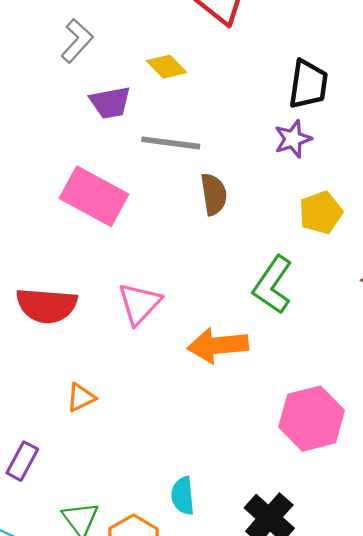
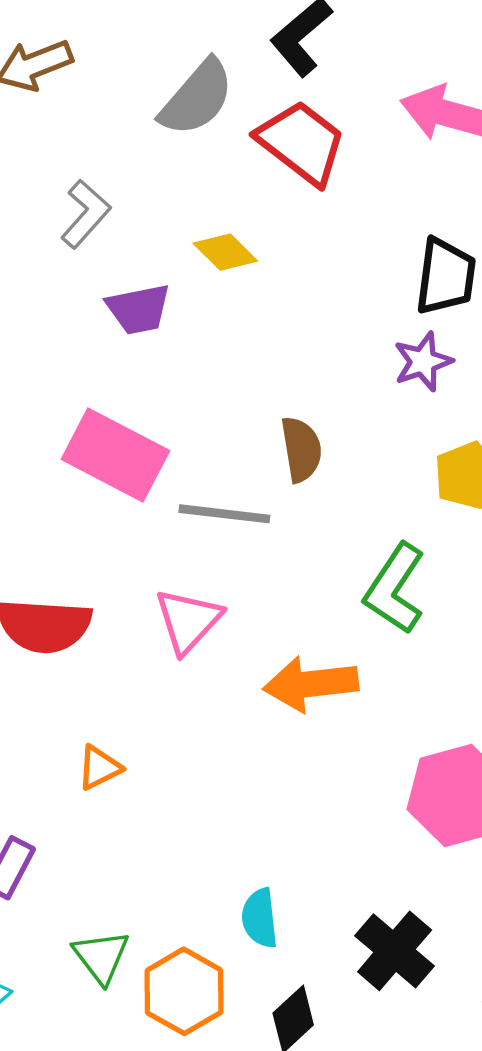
gray line: (171, 143) -> (224, 514), moved

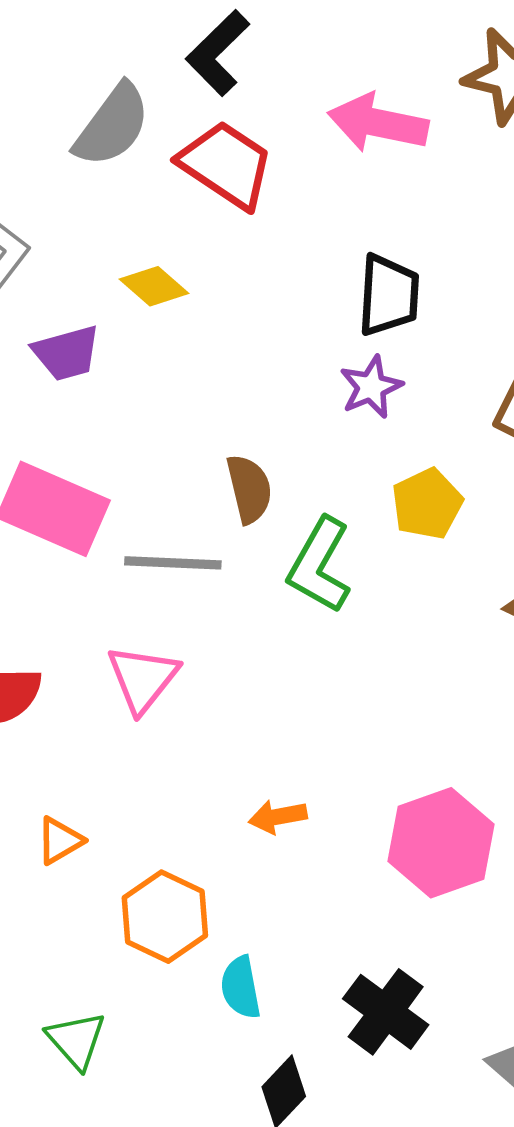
green L-shape: (395, 589) -> (319, 565), moved
orange arrow: (311, 684) -> (278, 817), moved, size x0.6
orange hexagon: (184, 991) -> (165, 917), moved

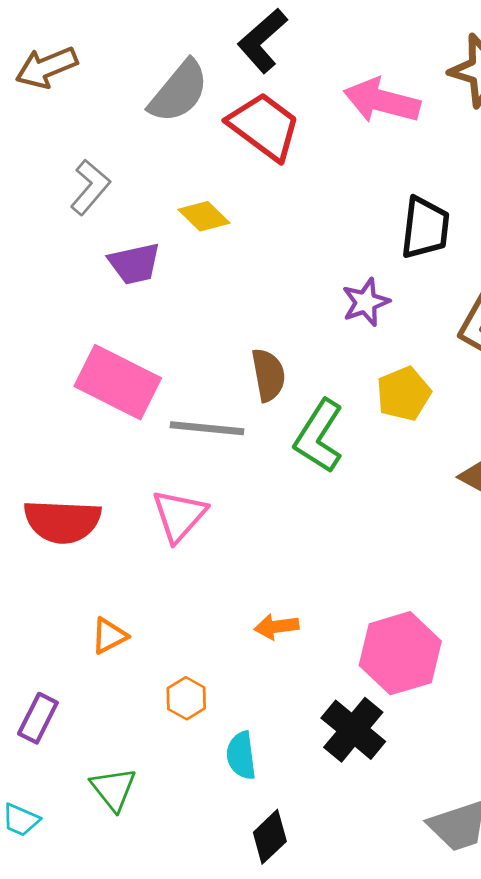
black trapezoid: (389, 295) -> (425, 228), moved
orange hexagon: (165, 917) -> (186, 698), size x0.6
black cross: (386, 1012) -> (353, 730), moved

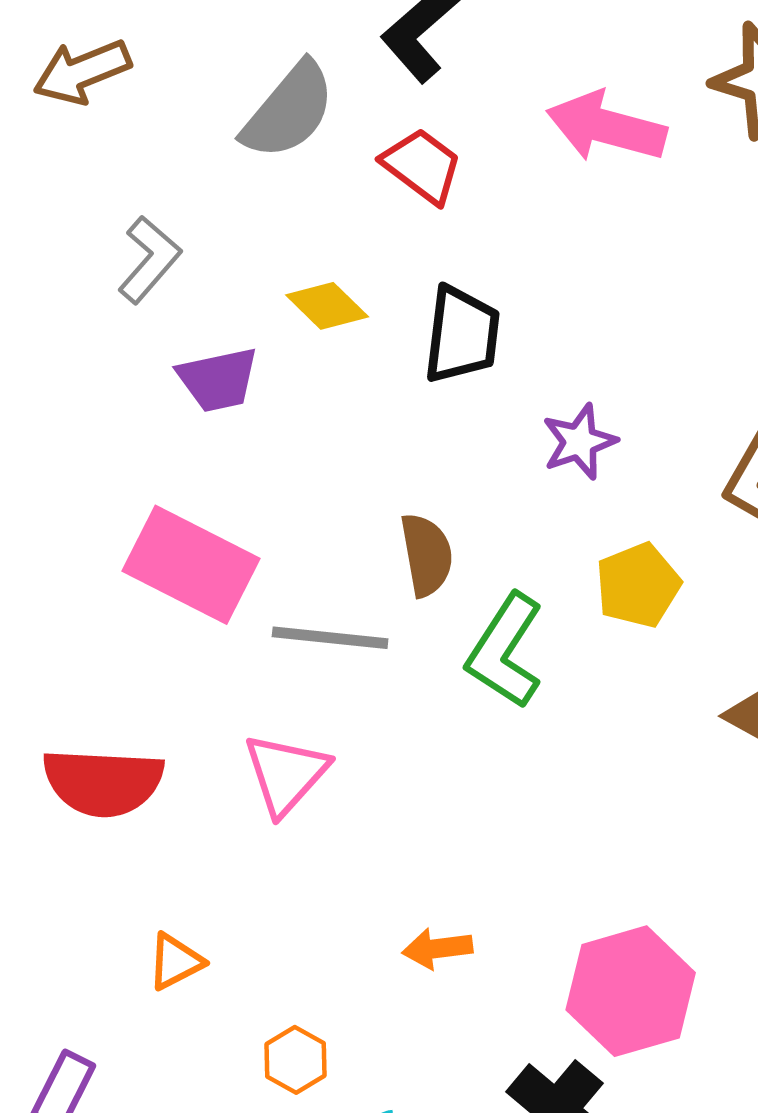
red trapezoid: (264, 126) -> (422, 166), size x0.7
black trapezoid: (425, 228) -> (462, 335), moved

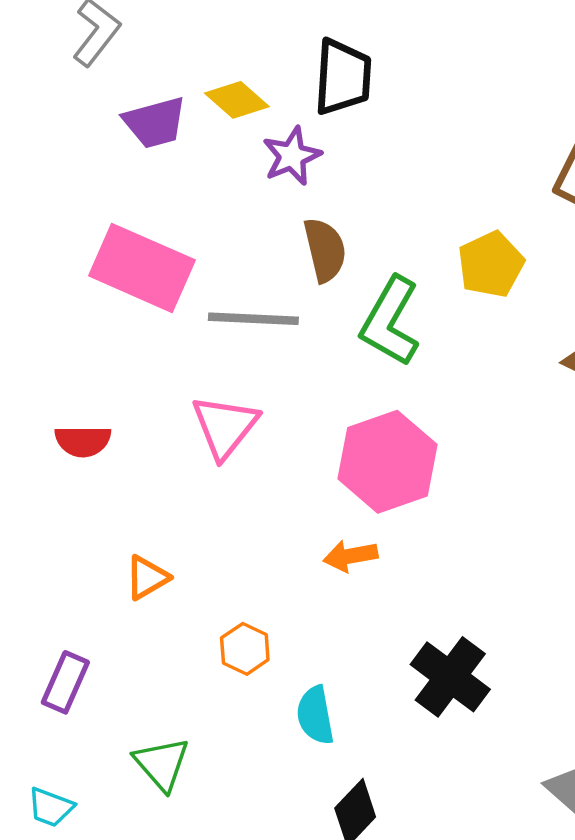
yellow diamond: (327, 306) -> (237, 100), moved
purple star: (579, 442) -> (292, 156), moved
red semicircle: (103, 782) -> (83, 441), size x0.6
pink hexagon: (631, 991) -> (388, 462), moved

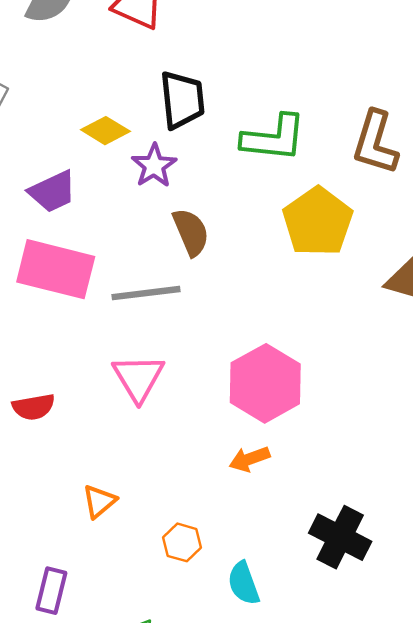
purple trapezoid: (155, 122) -> (53, 192), moved
yellow pentagon: (491, 264) -> (318, 222), size x1.4
green L-shape: (390, 321) -> (274, 138), moved, turned -104

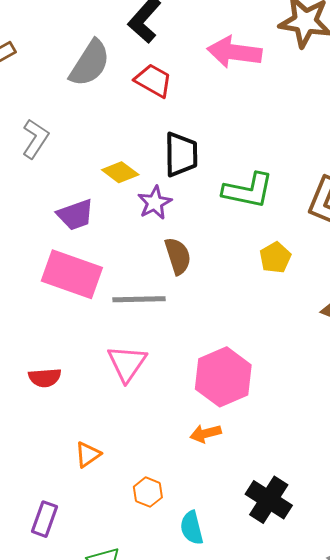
yellow pentagon: (318, 222) -> (275, 258), size x0.6

